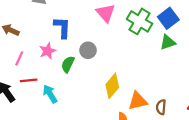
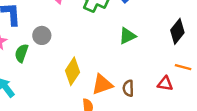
green triangle: (168, 42) -> (127, 36), moved

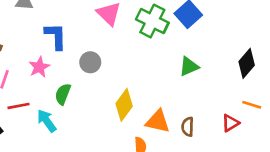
green semicircle: (22, 53) -> (63, 94), moved
red triangle: (165, 84) -> (230, 123), turned -42
orange triangle: (102, 85) -> (158, 121), turned 30

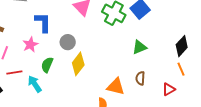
yellow diamond: (124, 105) -> (78, 64), moved
orange line: (252, 105) -> (181, 69), moved, turned 48
brown semicircle: (188, 127) -> (140, 78), moved

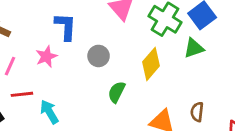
green triangle: (139, 47) -> (194, 48), moved
yellow diamond: (78, 64) -> (151, 64), moved
green semicircle: (47, 65) -> (117, 92), moved

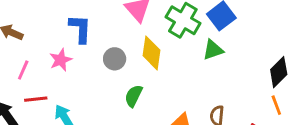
yellow diamond: (151, 64) -> (152, 53), moved, turned -32

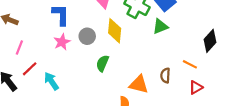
pink star: (61, 60) -> (62, 42), moved
red line: (36, 99) -> (30, 69), turned -35
orange line: (276, 105) -> (190, 64), moved, turned -40

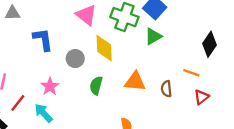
pink star: (62, 42) -> (50, 86), moved
orange triangle: (139, 84) -> (135, 82), moved

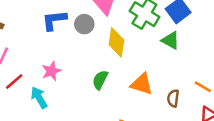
green triangle: (153, 36) -> (170, 40), turned 48
blue L-shape: (43, 39) -> (54, 20), turned -100
gray circle: (75, 59) -> (84, 24), moved

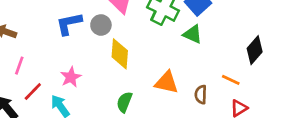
yellow diamond: (116, 42) -> (120, 54), moved
green semicircle: (100, 80) -> (124, 102), moved

